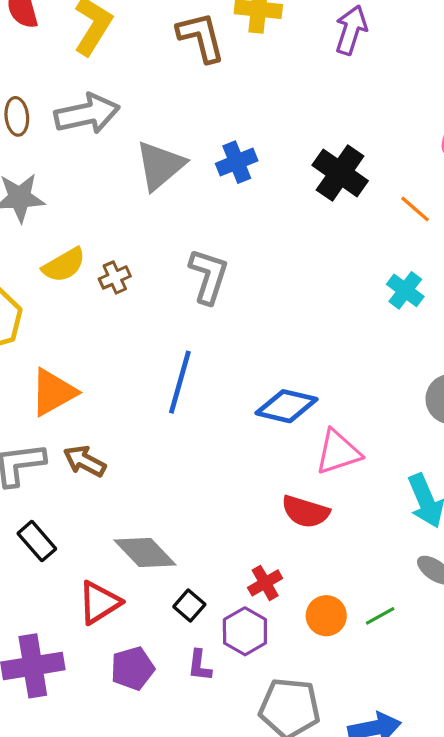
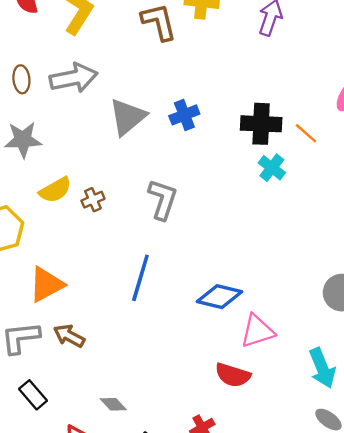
black cross: (340, 173) -> (261, 124), turned -33
orange line: (415, 209) -> (306, 133), moved
cyan cross: (405, 290) -> (272, 168), moved
gray diamond: (145, 553) -> (113, 404), size x0.6

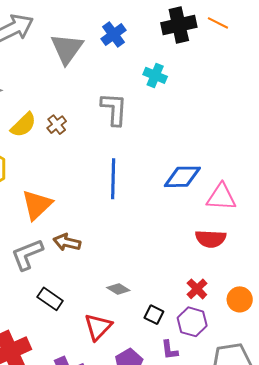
cyan cross: (272, 168) -> (155, 75), moved
pink triangle: (257, 331) -> (221, 197), turned 36

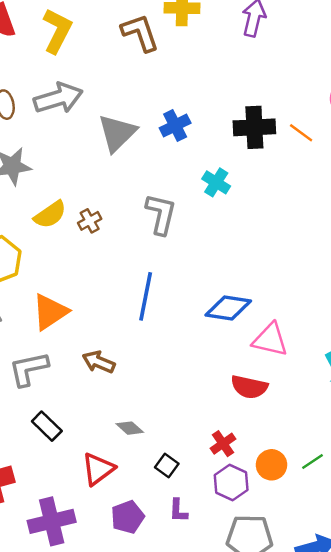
brown arrow: (67, 242) -> (99, 362), moved
purple hexagon: (192, 322) -> (231, 482), moved

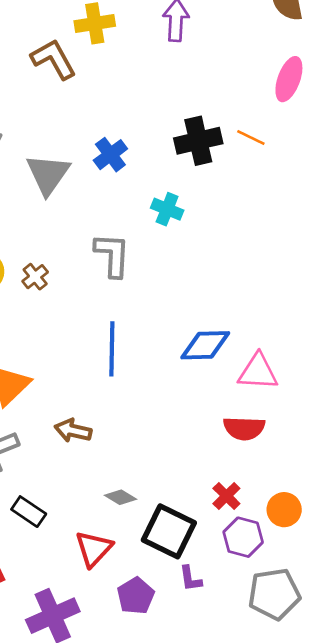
black square: (167, 466) -> (169, 531), size x2.0

